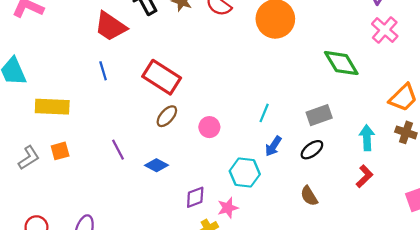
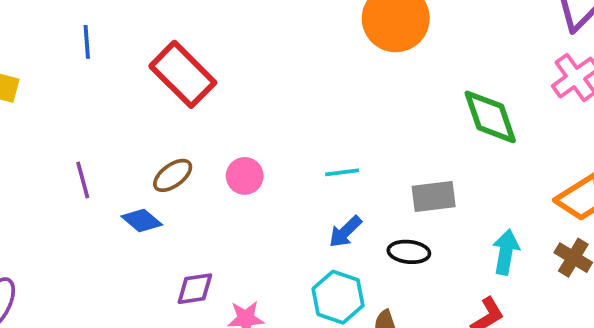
cyan line: (264, 113) -> (342, 172), turned 48
brown ellipse: (167, 116) -> (173, 175), moved
black ellipse: (312, 150) -> (409, 252), turned 30
cyan hexagon: (245, 173) -> (338, 297), moved

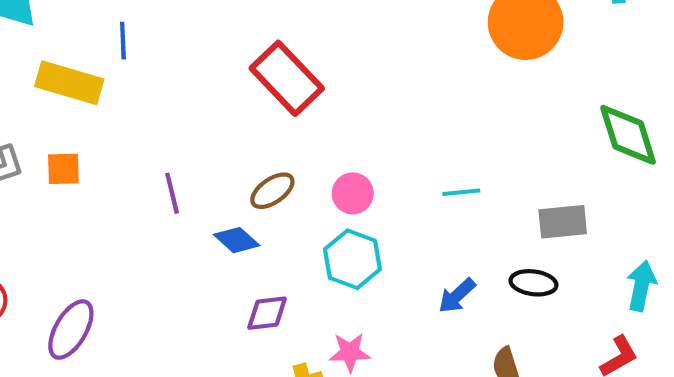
blue line: (87, 42) -> (123, 41), moved
blue arrow: (345, 232) -> (457, 296), moved
purple diamond: (195, 289) -> (267, 313), moved
cyan hexagon: (338, 297) -> (352, 259), moved

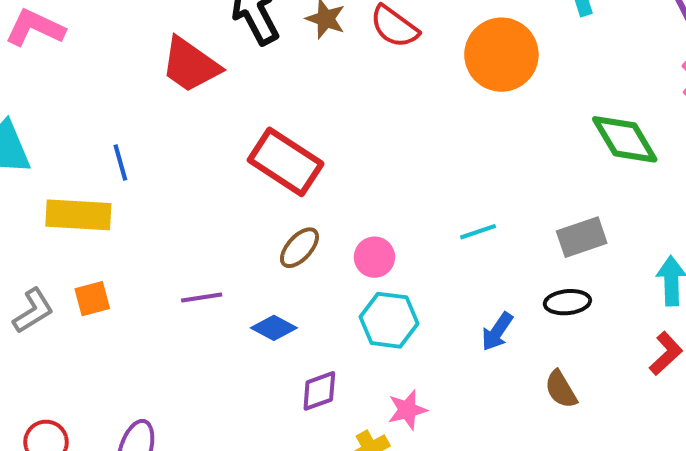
brown ellipse: (272, 191) -> (299, 248), moved
purple line: (172, 193) -> (202, 298), turned -72

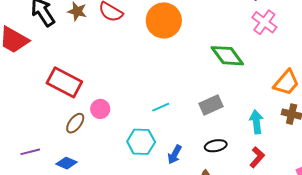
pink circle: (374, 257) -> (100, 109), moved
black ellipse: (567, 302) -> (216, 146), moved
cyan hexagon: (389, 320) -> (141, 142), moved

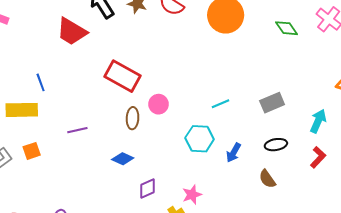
green diamond: (227, 56) -> (286, 28), moved, size x0.7
cyan arrow: (256, 122) -> (318, 121), turned 30
brown ellipse: (75, 123) -> (133, 118), turned -35
purple line: (30, 152) -> (77, 130), moved

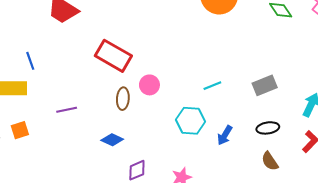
brown semicircle: (267, 179) -> (270, 161), moved

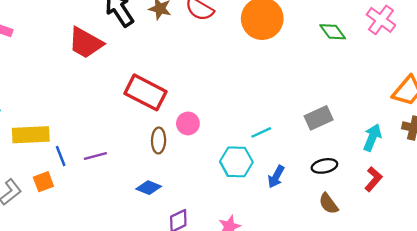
blue line: (30, 61) -> (61, 156), moved
cyan line: (212, 86) -> (261, 132), moved

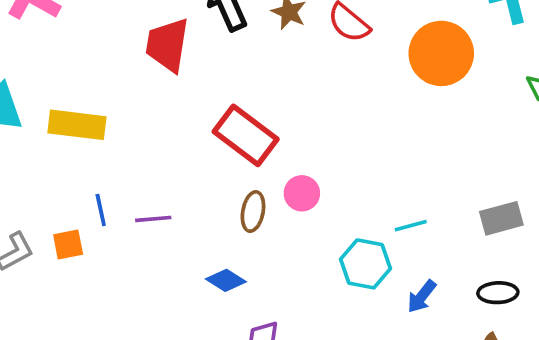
red trapezoid: (86, 43) -> (167, 45), turned 60
yellow rectangle: (31, 135) -> (77, 125), moved

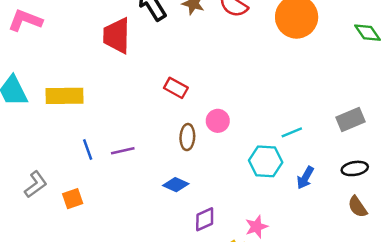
red rectangle: (246, 135) -> (176, 88), size x0.6
orange square: (68, 244) -> (73, 199), moved

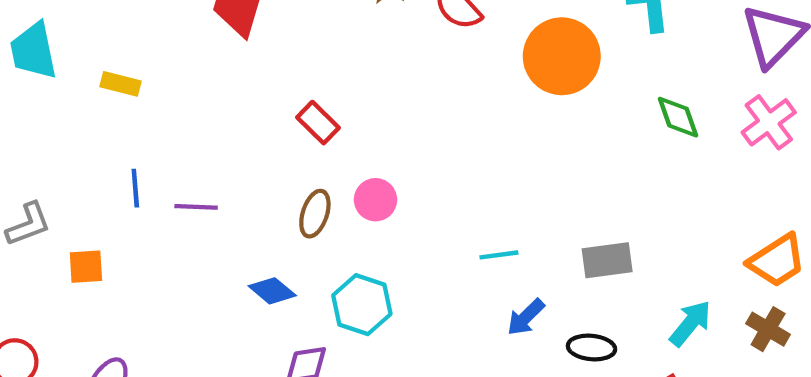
yellow rectangle: (65, 96) -> (121, 84), size x0.6
cyan hexagon: (266, 161) -> (362, 305), moved
blue arrow: (305, 178) -> (526, 317), moved

